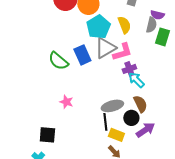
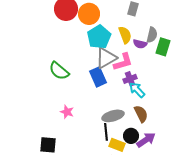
purple semicircle: (157, 15) -> (140, 44), moved
blue rectangle: (82, 55) -> (98, 77), moved
black circle: (131, 118) -> (131, 136), moved

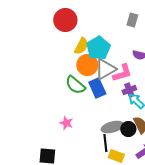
orange circle: (89, 14) -> (87, 65), moved
yellow semicircle: (125, 35) -> (81, 46), moved, turned 48
green semicircle: (59, 71) -> (75, 85), moved
black circle: (131, 136) -> (128, 129), moved

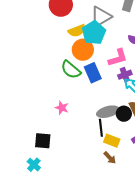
yellow semicircle: (81, 46) -> (77, 31), turned 42
gray triangle: (105, 69) -> (101, 17), moved

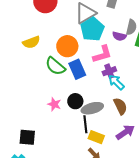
yellow semicircle: (77, 31) -> (31, 42), moved
cyan pentagon: (94, 33) -> (92, 29), moved
pink star: (62, 108) -> (54, 104), moved
black circle: (124, 114) -> (75, 101), moved

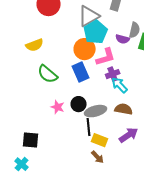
orange circle: (67, 46) -> (85, 49), moved
green semicircle: (55, 66) -> (48, 74), moved
brown semicircle: (120, 106) -> (124, 109), turned -54

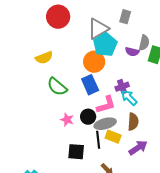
pink L-shape: (106, 57) -> (106, 105), moved
brown semicircle: (124, 109) -> (133, 122), turned 84
black square: (31, 140) -> (76, 152), moved
yellow rectangle: (100, 140) -> (113, 137), moved

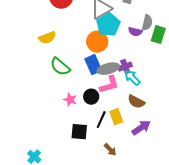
brown semicircle: (133, 122) -> (136, 102), turned 114
gray ellipse: (105, 124) -> (108, 69), moved
yellow rectangle: (113, 137) -> (116, 117), turned 49
black line: (98, 140) -> (101, 120), turned 30

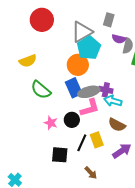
purple semicircle: (135, 32) -> (119, 39), moved
purple cross: (125, 67) -> (106, 90), turned 32
cyan arrow: (132, 78) -> (113, 101), turned -30

